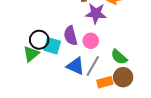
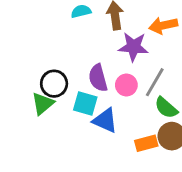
cyan square: (52, 46) -> (85, 103), moved
gray line: (93, 66) -> (155, 82), moved

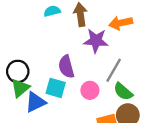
black circle: (54, 84) -> (18, 71), moved
pink circle: (126, 85) -> (90, 90), moved
blue triangle: (105, 121) -> (35, 102), moved, turned -50

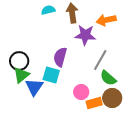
purple semicircle: (66, 67) -> (60, 57), turned 30
pink circle: (90, 90) -> (81, 92), moved
blue triangle: (35, 102) -> (34, 87), turned -30

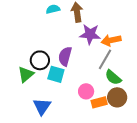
orange arrow: (106, 20) -> (111, 40), moved
black circle: (19, 61) -> (40, 60), moved
blue triangle: (34, 87) -> (42, 106), moved

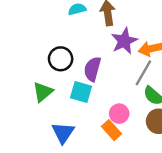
purple star: (90, 34) -> (124, 41), turned -30
black circle: (40, 60) -> (61, 59), moved
orange rectangle: (99, 102) -> (112, 130), moved, turned 63

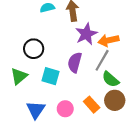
purple semicircle: (92, 69) -> (75, 62), moved
pink circle: (119, 114) -> (65, 109), moved
orange rectangle: (112, 130) -> (92, 105), moved

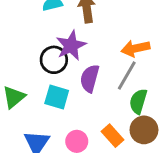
purple star: (86, 34) -> (71, 46), moved
black circle: (34, 49) -> (54, 60), moved
green semicircle: (111, 79) -> (138, 101), turned 66

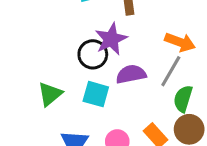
orange arrow: (135, 48) -> (180, 42), turned -148
purple semicircle: (90, 78) -> (131, 74), turned 64

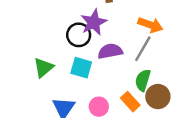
green semicircle: (183, 99) -> (143, 80), moved

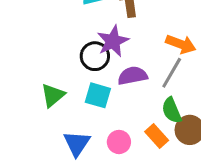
green semicircle: (143, 80) -> (172, 110), turned -40

